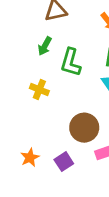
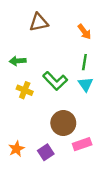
green arrow: (45, 46) -> (18, 61), moved, turned 56
green L-shape: (71, 62) -> (55, 81), moved, turned -60

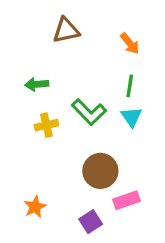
yellow cross: (25, 90) -> (46, 125), turned -35
purple square: (46, 152) -> (91, 222), moved

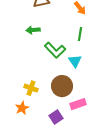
green arrow: (37, 84) -> (33, 30), moved
cyan triangle: (131, 117) -> (75, 61), moved
yellow cross: (46, 125) -> (31, 88), moved, turned 32

